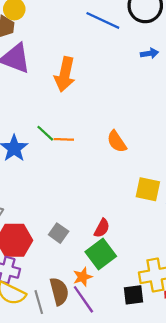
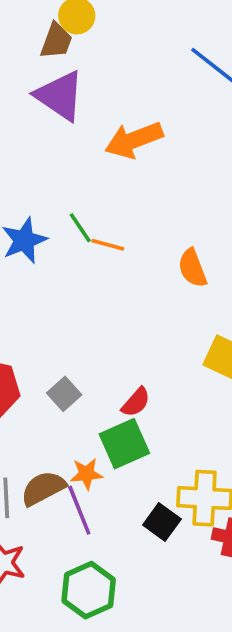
orange arrow: (65, 74) -> (134, 140), turned 44
brown semicircle: (59, 291) -> (43, 488), turned -116
black square: (134, 295) -> (162, 522), turned 30

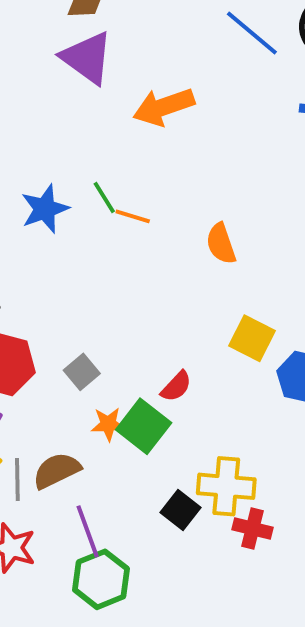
red semicircle: (136, 402) -> (176, 386), moved
green square: (124, 444) -> (144, 426), turned -30
orange star: (86, 474) -> (108, 424), moved
purple line: (79, 510) -> (88, 531), moved

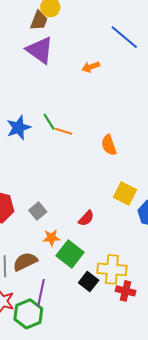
orange arrow: (164, 107) -> (91, 67), moved, size x0.6
green square: (144, 426) -> (70, 254), moved
purple line: (88, 531) -> (41, 293), turned 32
green hexagon: (101, 579) -> (28, 314), moved

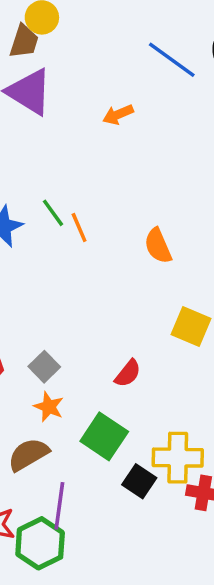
orange line: (64, 131) -> (79, 228), turned 54
orange star: (51, 238) -> (49, 407), moved, turned 30

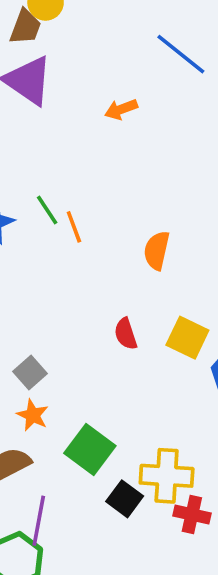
orange semicircle: (158, 246) -> (157, 250), turned 33
red semicircle: (128, 373) -> (126, 334), moved, turned 120

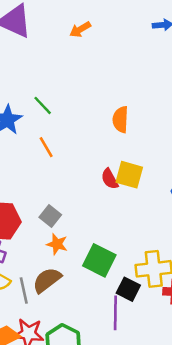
orange line: (74, 227) -> (46, 147), moved
yellow square: (187, 338) -> (129, 175), moved
purple line: (39, 521) -> (115, 313), moved

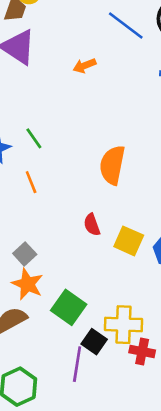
orange semicircle: (120, 120) -> (112, 165), size x1.4
yellow square: (129, 175) -> (129, 241), moved
orange star: (57, 244) -> (27, 284), size x1.4

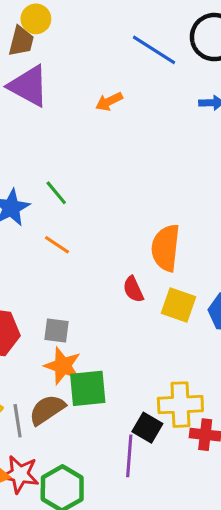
orange semicircle: (112, 165) -> (166, 248), moved
orange line: (31, 182) -> (57, 245), turned -30
gray square: (25, 254) -> (57, 330), turned -35
green square: (69, 307) -> (88, 388), moved, turned -36

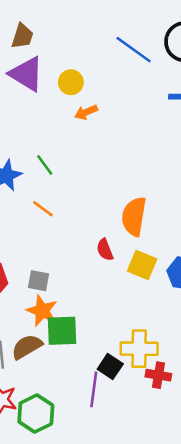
yellow circle: (36, 19) -> (71, 82), moved
orange arrow: (109, 102) -> (86, 112), moved

